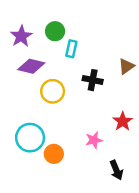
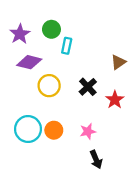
black cross: (93, 80) -> (88, 87), moved, turned 36
red star: (123, 121) -> (115, 100), moved
orange circle: (54, 154) -> (54, 130), moved
black arrow: (116, 170) -> (96, 160), moved

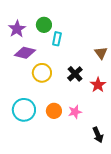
brown triangle: (118, 62) -> (101, 53), turned -32
orange circle: (54, 130) -> (54, 111), moved
black arrow: (96, 160) -> (98, 135), moved

